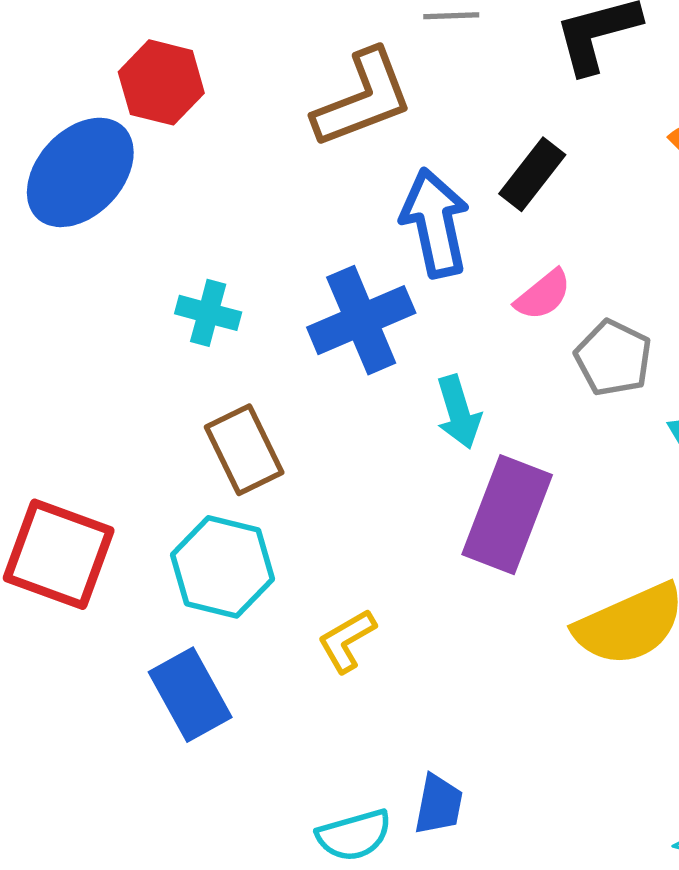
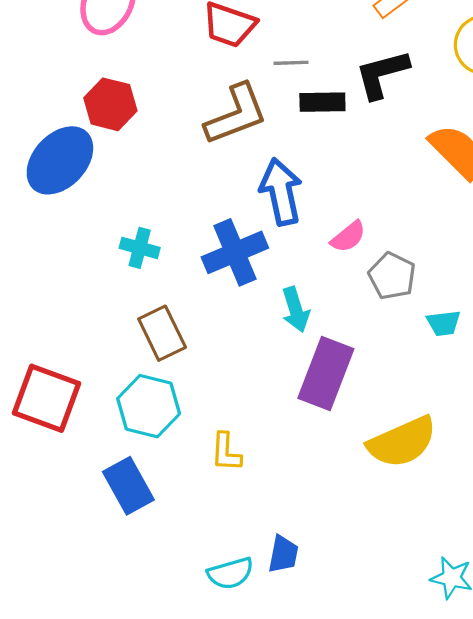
black rectangle: (532, 174) -> (322, 102), moved, turned 51
yellow L-shape: (347, 641) -> (226, 452), turned -57

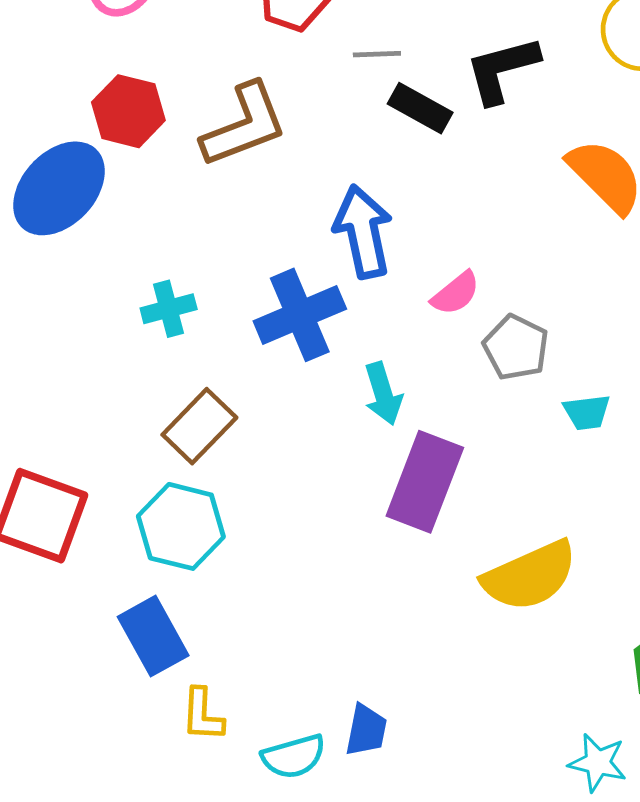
black rectangle: (322, 102) -> (420, 108), turned 30
brown L-shape: (236, 114) -> (244, 125), moved
cyan cross: (140, 248) -> (169, 309), turned -30
brown rectangle: (162, 333) -> (199, 426), turned 70
yellow L-shape: (226, 452) -> (203, 715), moved

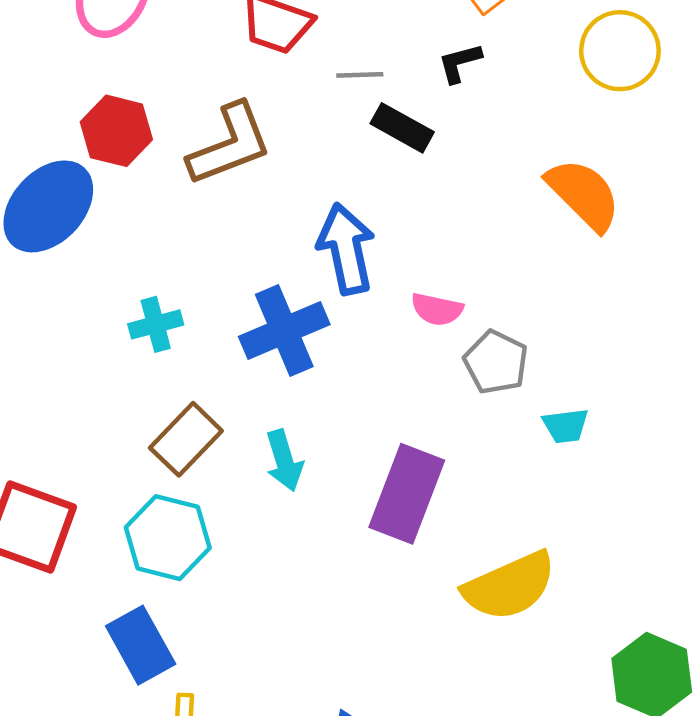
black L-shape: (502, 70) -> (460, 63), moved, size x0.6
pink semicircle: (456, 293) -> (437, 309), turned 51
cyan arrow: (383, 394) -> (284, 461), moved

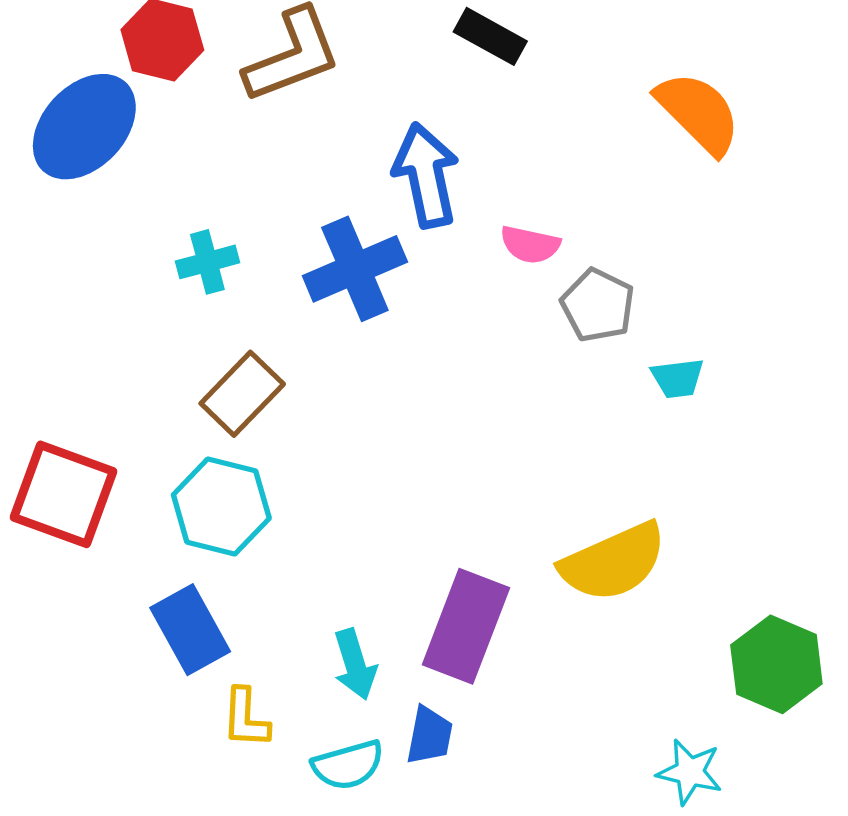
cyan arrow: (284, 461) -> (355, 664), moved
purple rectangle: (407, 494) -> (466, 626), moved

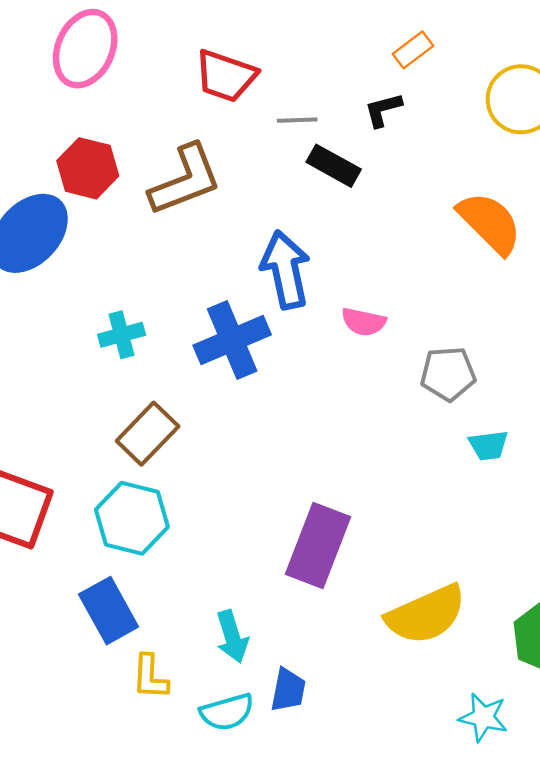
gray pentagon: (598, 305) -> (448, 374), moved, turned -30
cyan trapezoid: (678, 378) -> (488, 445), moved
yellow semicircle: (613, 562) -> (426, 615), moved
purple rectangle: (466, 626) -> (318, 546), moved

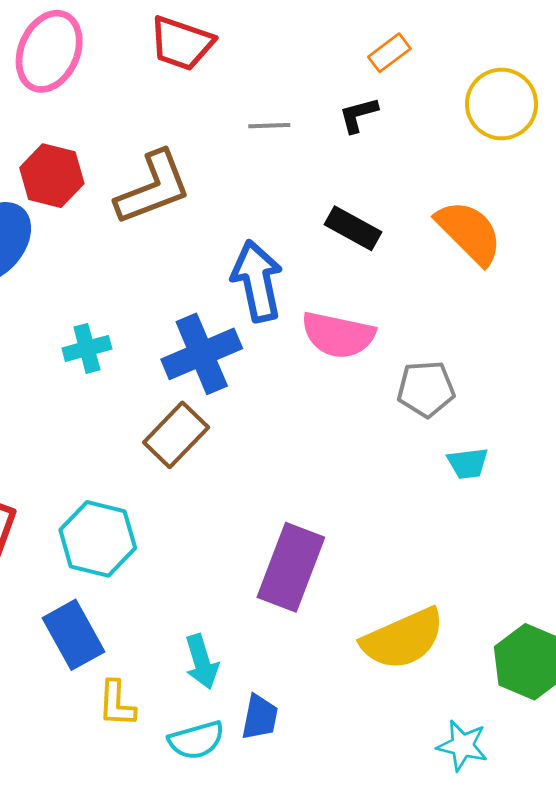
red trapezoid: (226, 76) -> (181, 43), moved
black rectangle: (334, 166) -> (353, 228), moved
pink semicircle: (364, 322) -> (338, 335), size x1.6
brown rectangle: (148, 434) -> (176, 435), moved

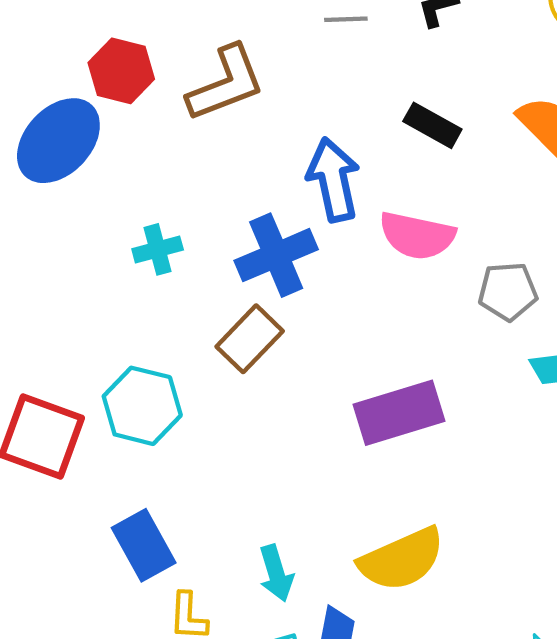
cyan hexagon: (98, 539) -> (142, 406), moved
purple rectangle: (291, 567) -> (399, 413), moved, turned 52
yellow semicircle: (403, 639) -> (402, 559), moved

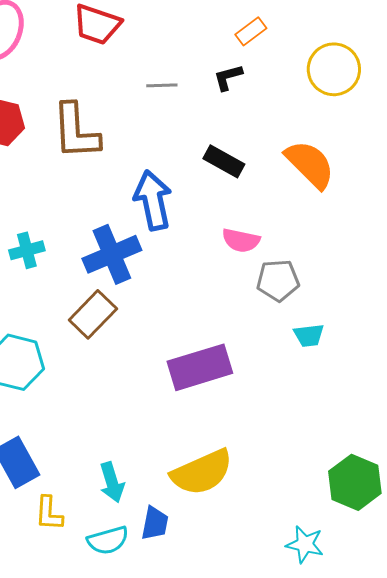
brown L-shape: (226, 83) -> (76, 131), turned 108
pink semicircle: (417, 236) -> (241, 240), moved, size x0.7

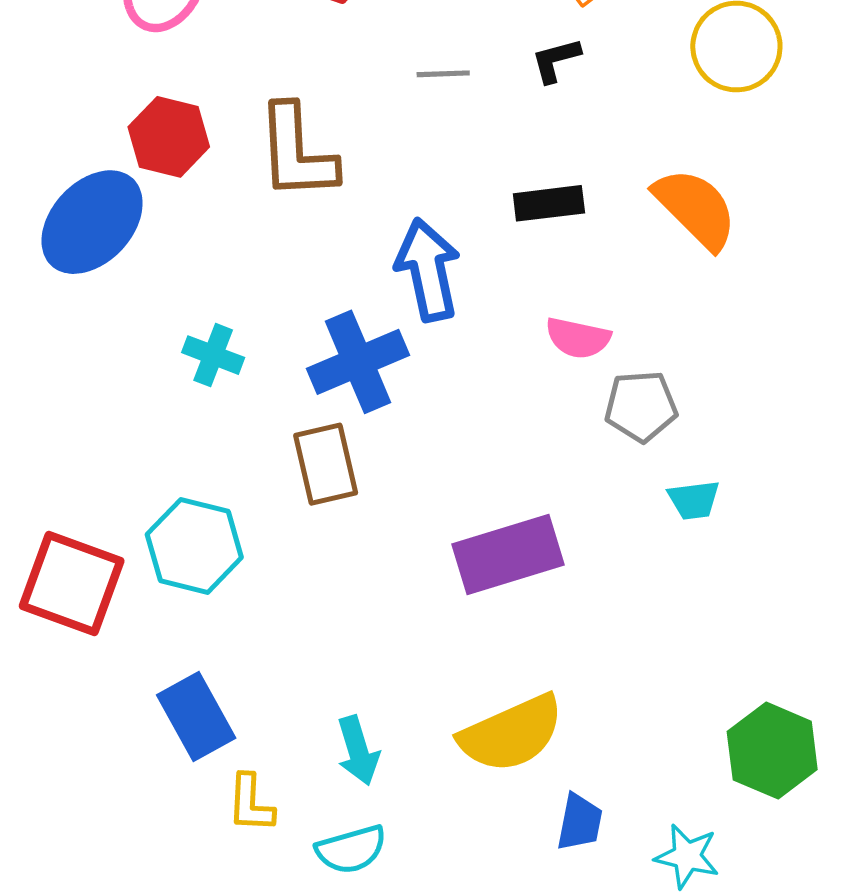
black rectangle: (224, 161) -> (549, 203), turned -36
cyan cross: (27, 250) -> (213, 355), turned 36
brown rectangle: (93, 314) -> (326, 464), turned -57
blue trapezoid: (155, 523) -> (580, 822), moved

